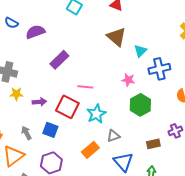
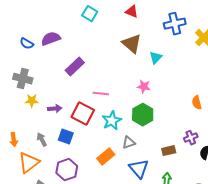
blue semicircle: (11, 23) -> (27, 44), moved
blue cross: (159, 69) -> (175, 24), moved
green hexagon: (140, 105) -> (143, 115), moved

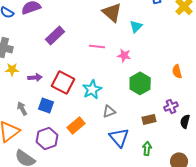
pink line: (101, 94) -> (97, 46), moved
green hexagon: (143, 115) -> (140, 83), moved
orange rectangle: (106, 157) -> (76, 125), moved

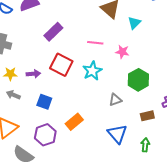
yellow star: (12, 69) -> (10, 74), moved
red square: (63, 82) -> (61, 65), moved
cyan star: (92, 89) -> (92, 71), moved
gray arrow: (22, 108) -> (13, 95), moved, turned -40
gray triangle: (109, 111) -> (115, 100), moved

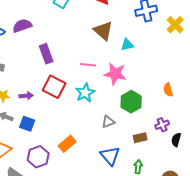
cyan triangle: (134, 23) -> (127, 45), turned 32
purple rectangle: (53, 32) -> (46, 54), turned -66
pink star: (122, 52) -> (115, 74), size x1.6
blue square: (44, 102) -> (27, 124), moved

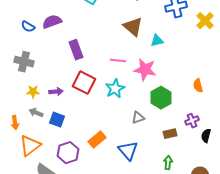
blue triangle: (110, 156) -> (128, 151), moved

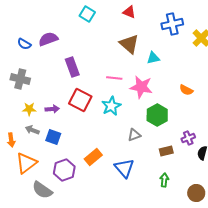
orange semicircle: (198, 86) -> (186, 90), moved, turned -48

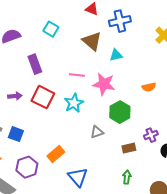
cyan square: (87, 14) -> (51, 29), moved
blue cross: (172, 24) -> (120, 21), moved
orange semicircle: (186, 90) -> (149, 87), turned -40
purple arrow: (52, 109) -> (15, 96), moved
blue triangle: (124, 168) -> (78, 177), moved

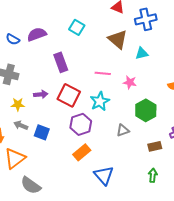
pink star: (104, 84) -> (130, 82), size x0.6
purple hexagon: (27, 167) -> (81, 124), moved

